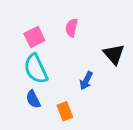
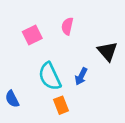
cyan semicircle: (36, 69) -> (50, 76), moved
blue semicircle: (33, 99) -> (12, 99), moved

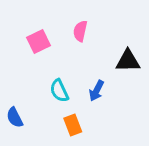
black triangle: (107, 51) -> (128, 61), turned -50
cyan semicircle: (50, 76) -> (59, 91), size x0.7

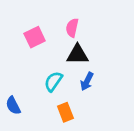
black triangle: (128, 61) -> (77, 55), moved
cyan semicircle: (59, 91) -> (53, 81), turned 60

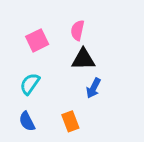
cyan semicircle: (53, 81) -> (30, 84), moved
blue semicircle: (13, 106) -> (27, 121), moved

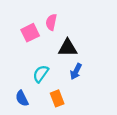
pink semicircle: (78, 30) -> (51, 22), moved
cyan semicircle: (30, 84) -> (41, 74), moved

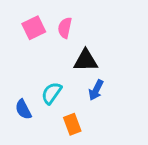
pink square: (30, 33) -> (34, 28), moved
blue semicircle: (22, 98) -> (23, 109), moved

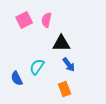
blue arrow: (96, 90) -> (69, 65), turned -64
orange rectangle: (72, 124) -> (64, 89), moved

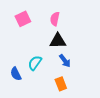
pink semicircle: (46, 20) -> (55, 19), moved

